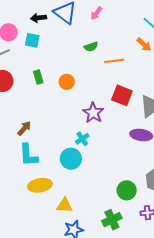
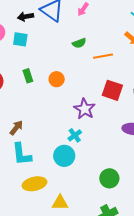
green circle: (127, 190) -> (109, 178), moved

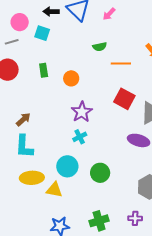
purple star: (85, 109) -> (82, 112), moved
cyan circle: (64, 156) -> (67, 166), moved
green circle: (109, 178) -> (100, 173), moved
yellow triangle: (60, 203) -> (54, 190), moved

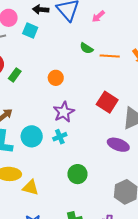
green semicircle: (100, 47) -> (86, 48), turned 40
orange line: (121, 64) -> (110, 56), moved
green rectangle: (44, 70) -> (15, 75), moved, turned 40
cyan circle: (67, 166) -> (32, 136), moved

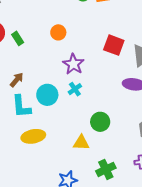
green rectangle: (15, 75) -> (18, 38), turned -56
yellow triangle: (31, 188) -> (81, 143), moved

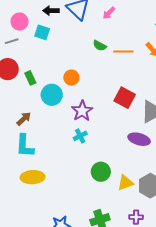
cyan circle: (47, 95) -> (52, 95), moved
yellow triangle: (81, 143) -> (125, 183), moved, turned -30

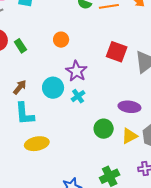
cyan circle: (52, 95) -> (53, 88), moved
purple ellipse: (139, 139) -> (129, 107), moved

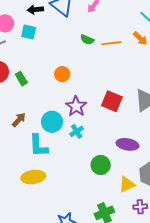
red square: (117, 52) -> (112, 101), moved
cyan L-shape: (25, 114) -> (38, 146), moved
yellow triangle: (129, 136) -> (127, 184), moved

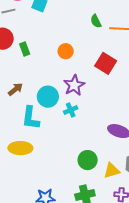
green semicircle: (87, 40) -> (96, 21), turned 32
red square: (112, 101) -> (106, 63), moved
green circle: (101, 165) -> (88, 160), moved

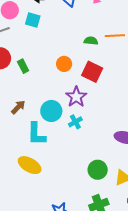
green semicircle: (96, 21) -> (91, 41), moved, turned 128
red square: (106, 63) -> (92, 72), moved
yellow ellipse: (20, 148) -> (30, 165), turned 35

